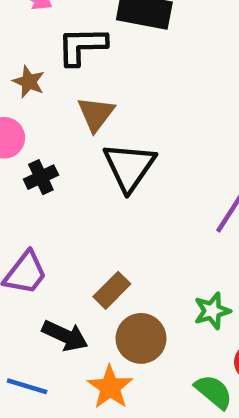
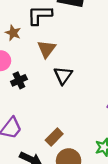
black triangle: (129, 167) -> (63, 75), size x0.7

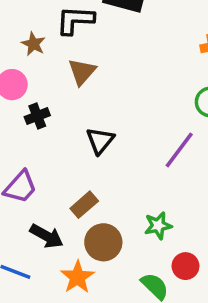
black triangle: (63, 75) -> (100, 141), moved

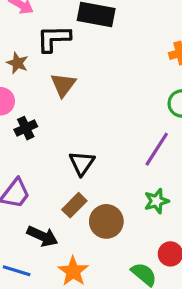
black triangle: (100, 141) -> (82, 163), moved
green star: (158, 226) -> (156, 201), moved
brown circle: (103, 242) -> (106, 221), moved

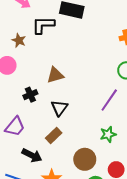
brown triangle: (63, 85) -> (55, 75), moved, turned 36
black cross: (26, 128) -> (30, 95), moved
brown circle: (106, 221) -> (85, 159), moved

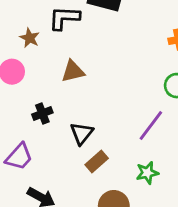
brown triangle: (55, 75) -> (73, 71), moved
brown rectangle: (54, 136) -> (97, 162), moved

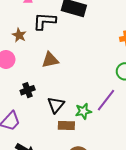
brown rectangle: (97, 162) -> (66, 126), turned 42
green star: (147, 173) -> (83, 111), moved

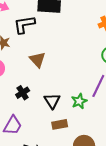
brown triangle: (50, 60) -> (38, 60), turned -48
brown rectangle: (66, 126) -> (60, 124), moved

